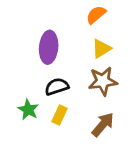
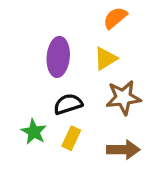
yellow triangle: (101, 49) -> (105, 59), moved
brown arrow: (103, 125) -> (123, 150), turned 50

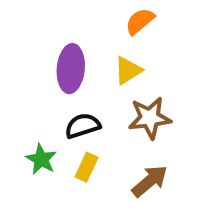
brown arrow: (123, 150) -> (150, 181), turned -40

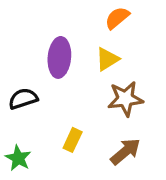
black semicircle: (83, 126) -> (23, 99), moved
green star: (41, 159) -> (18, 158), moved

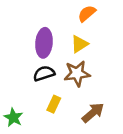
black semicircle: (23, 99) -> (44, 73), moved
brown star: (125, 99) -> (77, 73), moved

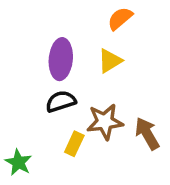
brown star: (77, 73) -> (105, 122), moved
brown arrow: (93, 113) -> (147, 134), moved, turned -80

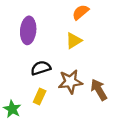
purple ellipse: (61, 59) -> (28, 30), moved
yellow rectangle: (74, 144) -> (40, 96), moved

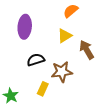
brown arrow: (99, 90) -> (87, 50), moved
yellow rectangle: (40, 96) -> (43, 89), moved

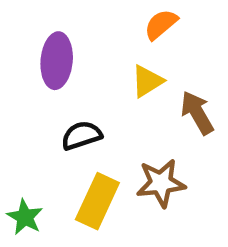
brown star: (62, 72) -> (161, 183), moved
yellow rectangle: (43, 89) -> (97, 201), size x1.6

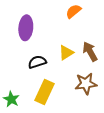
yellow triangle: (147, 81) -> (66, 53), moved
brown star: (161, 183) -> (86, 84), moved

